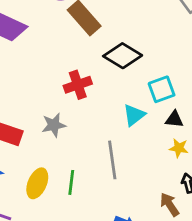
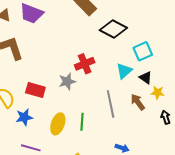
red cross: (78, 85) -> (85, 64), moved
black triangle: (174, 119) -> (146, 78), moved, turned 32
brown arrow: (170, 204) -> (138, 102), moved

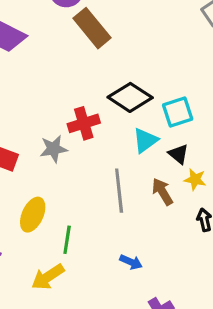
black diamond: (113, 29) -> (130, 97), moved
green line: (82, 122) -> (67, 240), moved

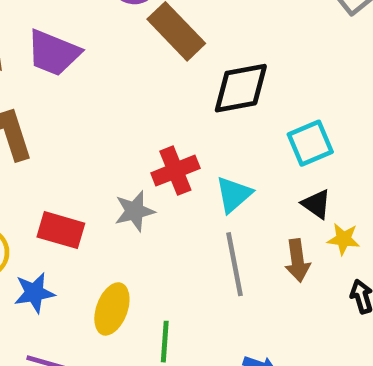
black diamond: (130, 97) -> (241, 88), moved, turned -39
cyan triangle: (145, 140) -> (234, 194), moved
brown arrow: (162, 192) -> (297, 260), turned -152

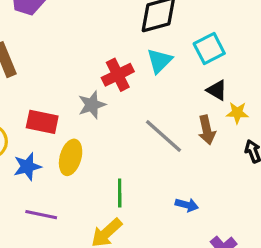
cyan triangle: (234, 194) -> (159, 61), moved
gray line: (234, 264) -> (164, 136), turned -33
yellow ellipse: (112, 309) -> (71, 157), moved

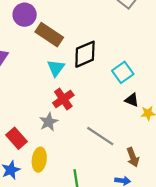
cyan triangle: (159, 61) -> (56, 68), moved
red rectangle: (42, 122) -> (17, 138), turned 45
brown arrow: (207, 130) -> (133, 157), moved

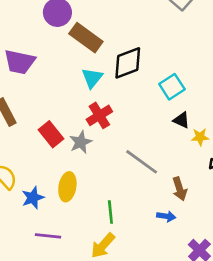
red rectangle: (17, 138) -> (51, 134), moved

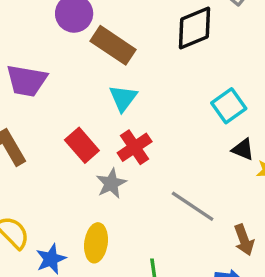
black diamond: (128, 63) -> (195, 28), moved
red rectangle: (51, 134) -> (82, 145), moved

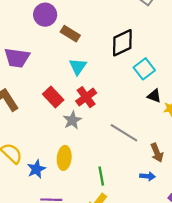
black diamond: (195, 28) -> (122, 43), moved
brown rectangle: (113, 45) -> (70, 34), size x0.7

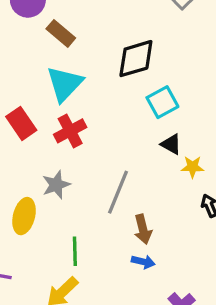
cyan triangle: (78, 67) -> (65, 84), size x1.4
gray star: (72, 120) -> (56, 185), moved
gray line: (124, 133) -> (118, 192), turned 72
brown arrow: (157, 153) -> (143, 229), moved

